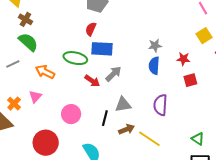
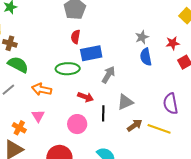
red arrow: (92, 81) -> (86, 97), moved
purple semicircle: (160, 105) -> (171, 104), moved
black line: (105, 118) -> (103, 113), moved

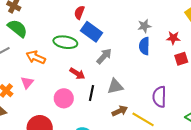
blue rectangle: (91, 53) -> (92, 32), turned 35

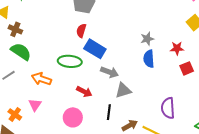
gray arrow: (104, 56) -> (110, 72), turned 72
gray triangle: (115, 86) -> (123, 90), moved
black line: (91, 93) -> (109, 112), moved

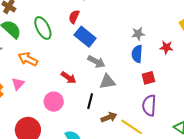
green ellipse: (70, 61) -> (43, 28), moved, turned 50
red square: (187, 68) -> (148, 78), moved

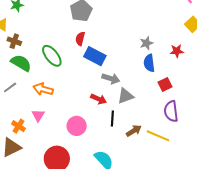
red arrow: (69, 78) -> (99, 99), moved

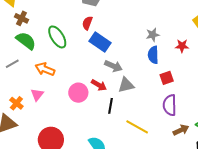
pink circle: (77, 126) -> (78, 93), moved
brown arrow: (134, 131) -> (181, 130), moved
yellow line: (158, 136) -> (137, 127), moved

